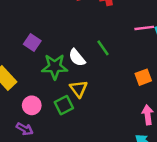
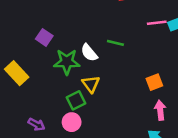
green line: (103, 48) -> (115, 43), turned -42
orange square: (143, 77) -> (154, 82), moved
pink circle: (32, 105) -> (72, 122), moved

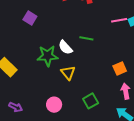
purple square: (44, 37) -> (30, 18), moved
green square: (76, 100) -> (91, 101), moved
purple arrow: (36, 124) -> (16, 107), moved

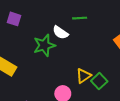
purple square: (30, 18) -> (14, 19), moved
yellow triangle: (68, 73) -> (84, 76), moved, turned 49

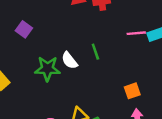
green line: (80, 18) -> (95, 52), turned 56

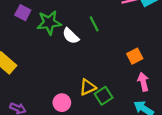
green star: (47, 69) -> (49, 23), moved

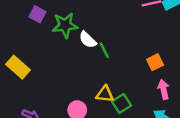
green line: (94, 24) -> (104, 50), moved
yellow triangle: (88, 87) -> (105, 94), turned 30

